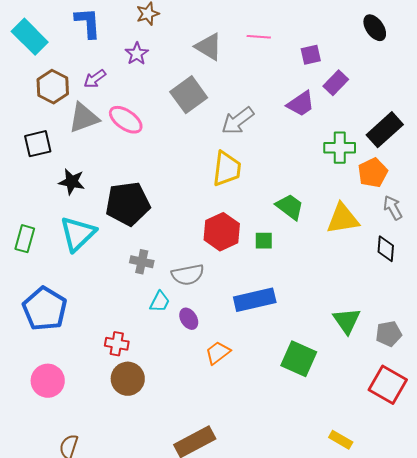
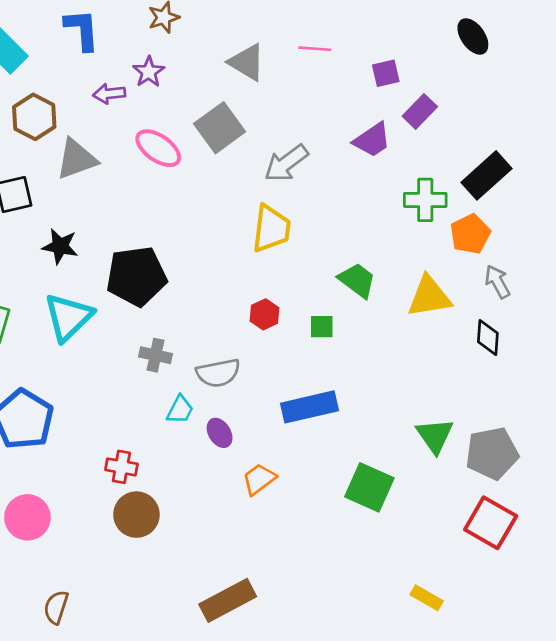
purple arrow: (95, 79) -> (109, 94), moved, turned 30
pink ellipse: (126, 120) -> (158, 148), moved
red hexagon: (222, 232) -> (264, 314), size x0.6
gray pentagon: (389, 334) -> (492, 453), size x1.5

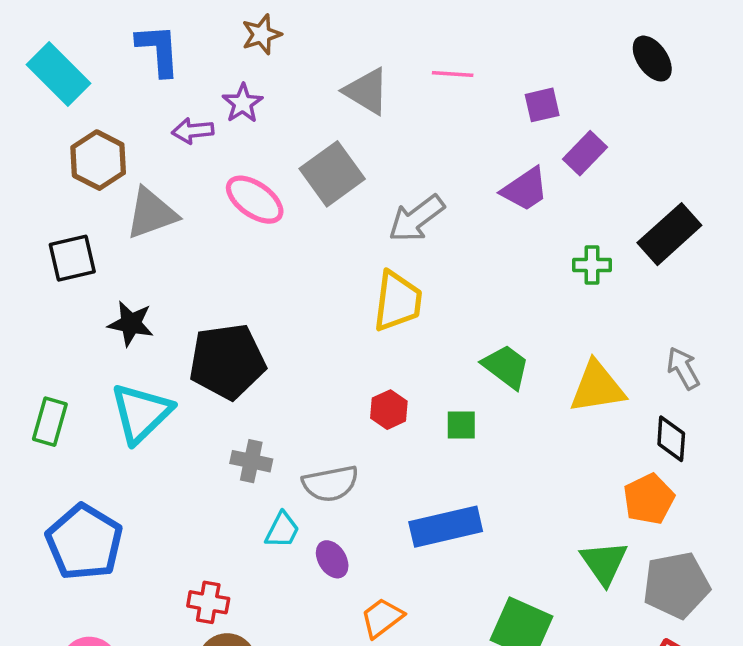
green cross: (425, 200) -> (592, 265), size x0.7
orange pentagon: (470, 234) -> (649, 499), moved

